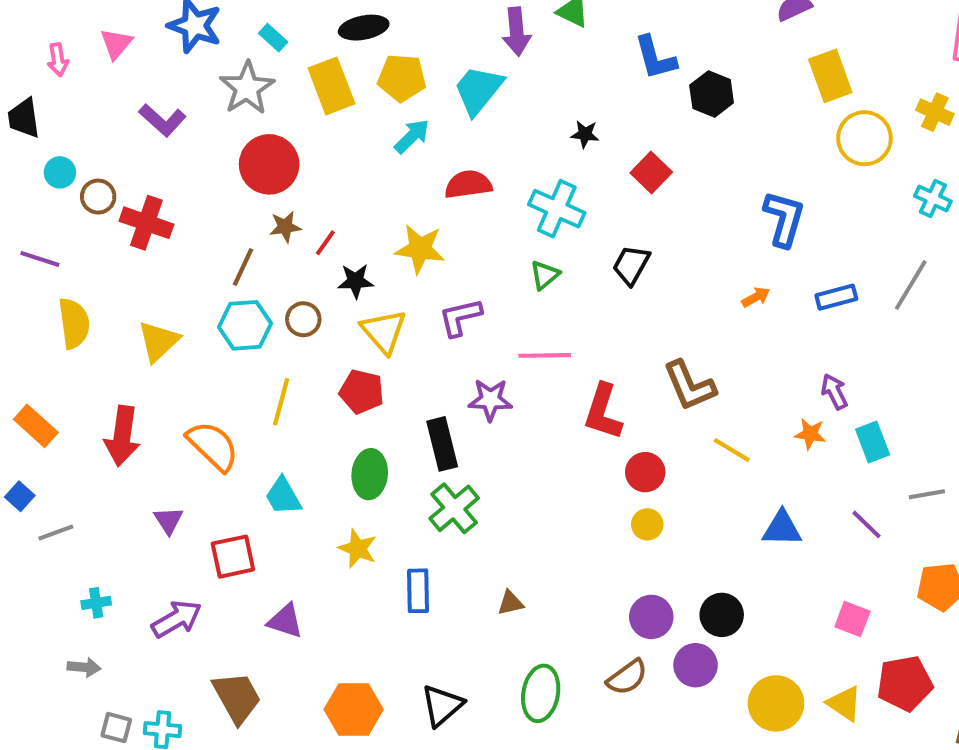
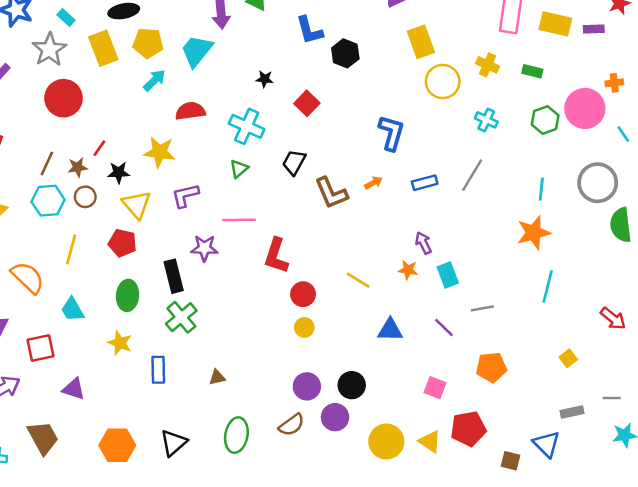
brown star: (285, 227) -> (78, 167), moved
brown L-shape: (689, 386) -> (331, 193), moved

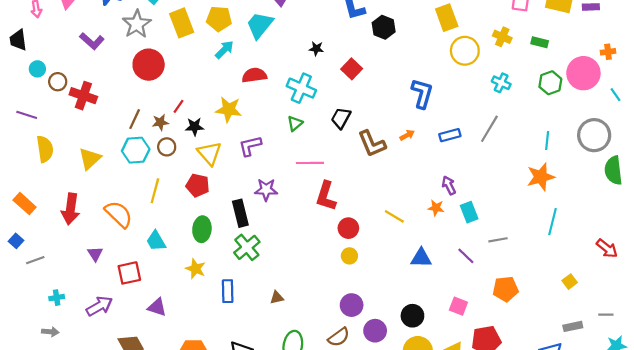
pink line: (239, 220) -> (310, 163), moved
black circle: (352, 385) -> (412, 316), moved

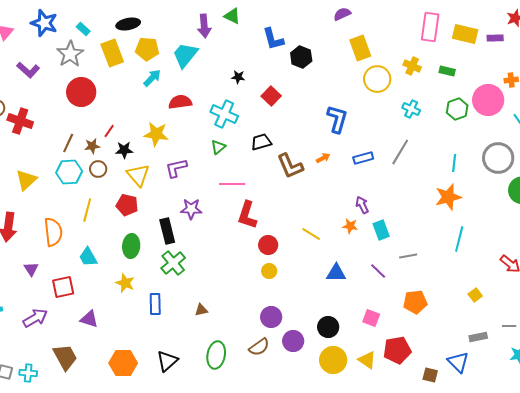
black trapezoid: (341, 118) -> (261, 142), turned 45
orange semicircle: (119, 214) -> (53, 232), turned 40

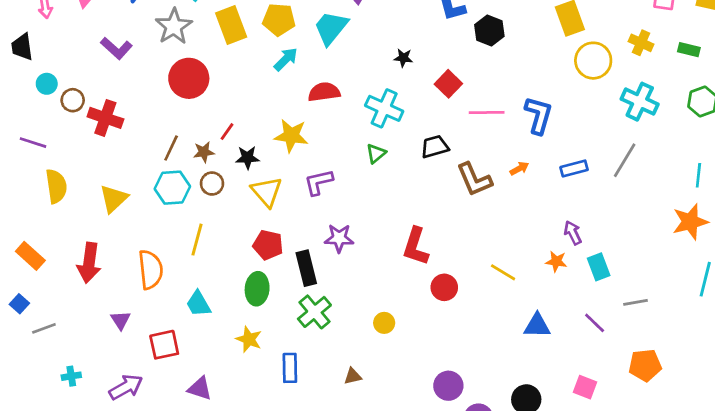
cyan cross: (411, 109) -> (640, 102), size x1.5
pink line: (232, 184) -> (487, 112), moved
red pentagon: (127, 205) -> (268, 245), moved
yellow circle: (269, 271) -> (384, 323), moved

